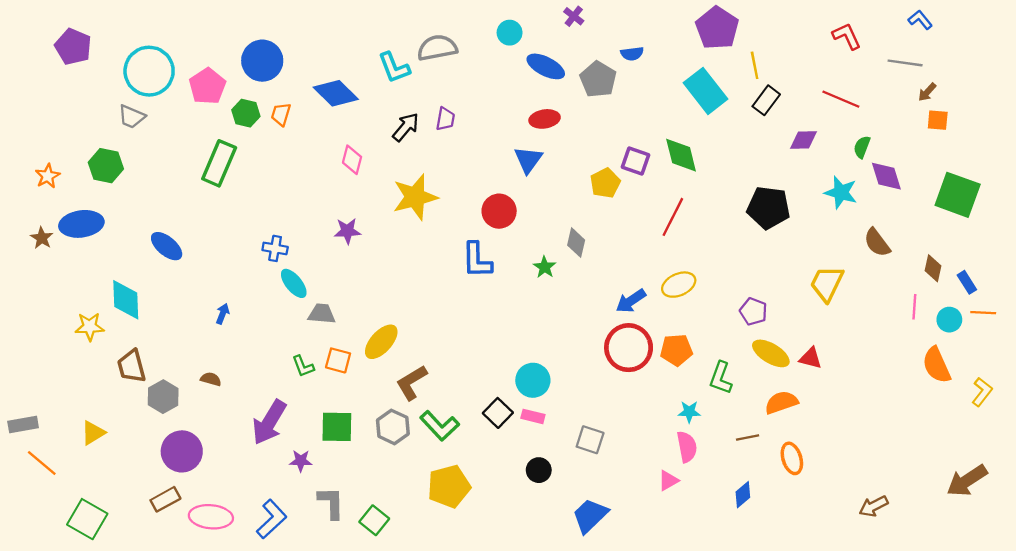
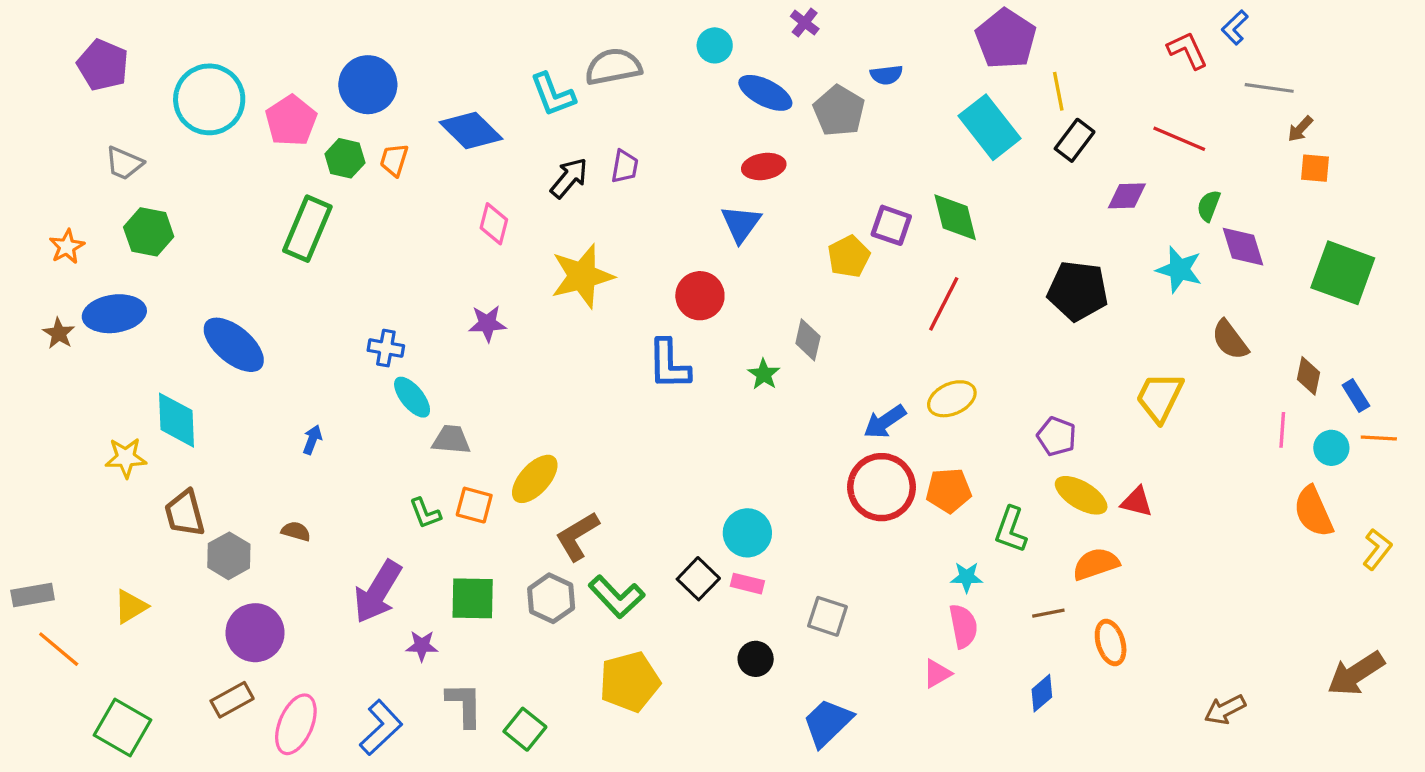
blue L-shape: (920, 20) -> (1235, 27), moved, turned -95
gray trapezoid: (132, 117) -> (124, 163), moved
blue ellipse: (167, 246) -> (234, 345), size x1.4
pink ellipse: (211, 517) -> (296, 724), turned -72

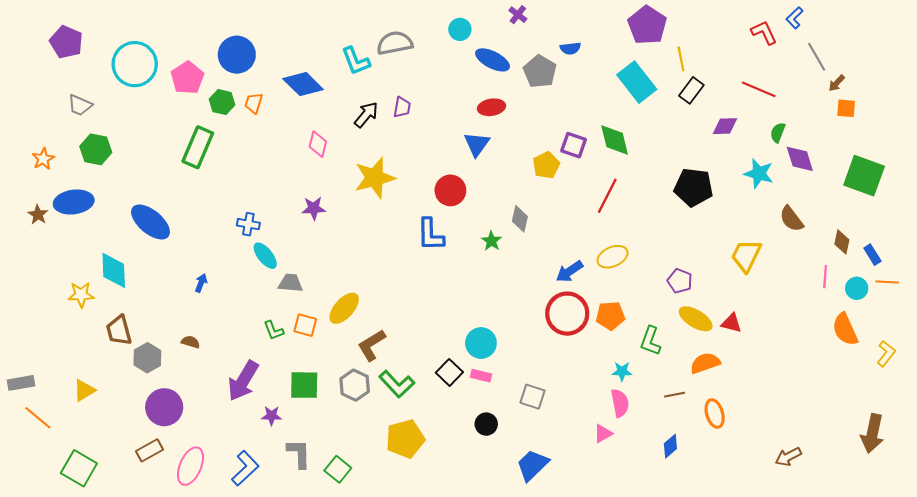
gray line: (1269, 88) -> (817, 57), turned 52
brown arrow: (1356, 674) -> (872, 434), turned -45

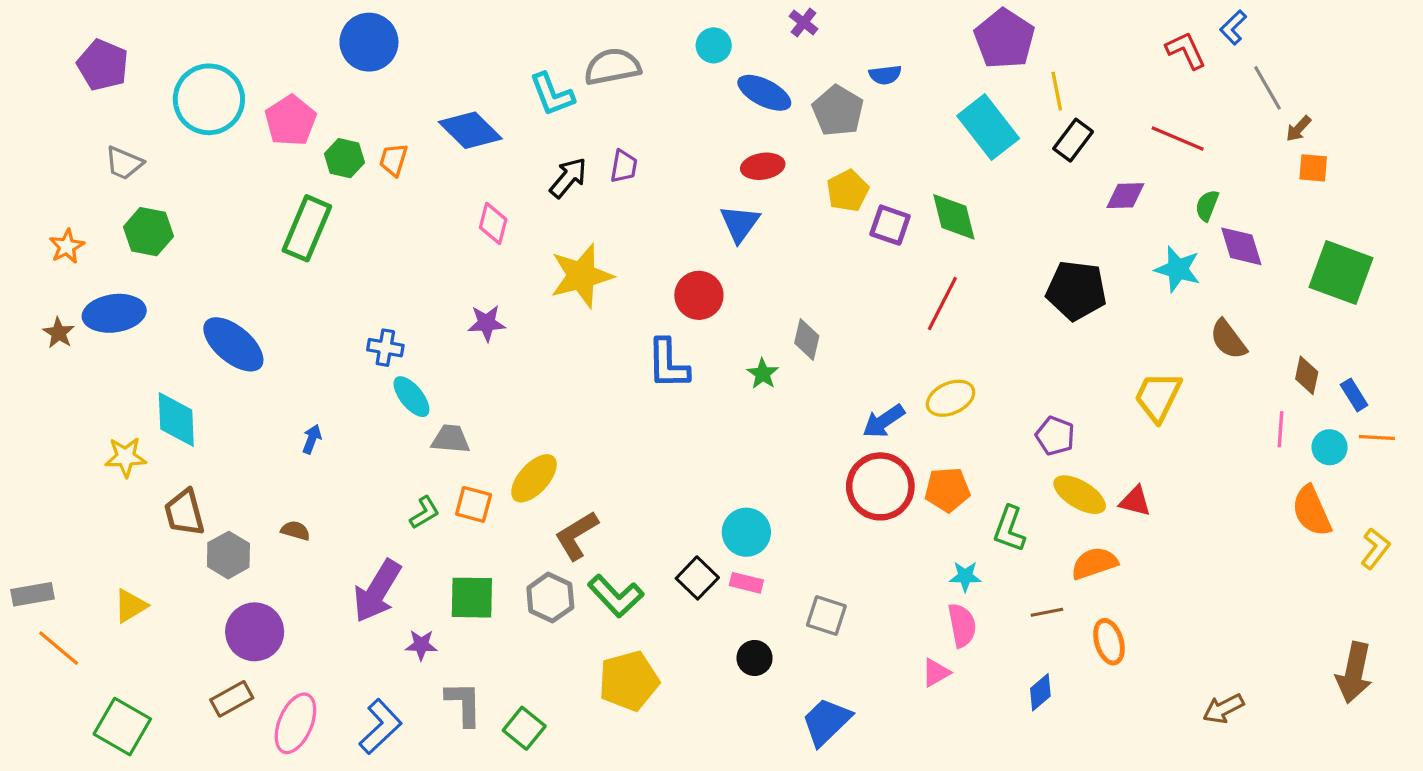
blue circle: (237, 55) -> (369, 42), moved
yellow pentagon: (546, 165) -> (848, 191), moved
green L-shape: (274, 330) -> (425, 513), turned -100

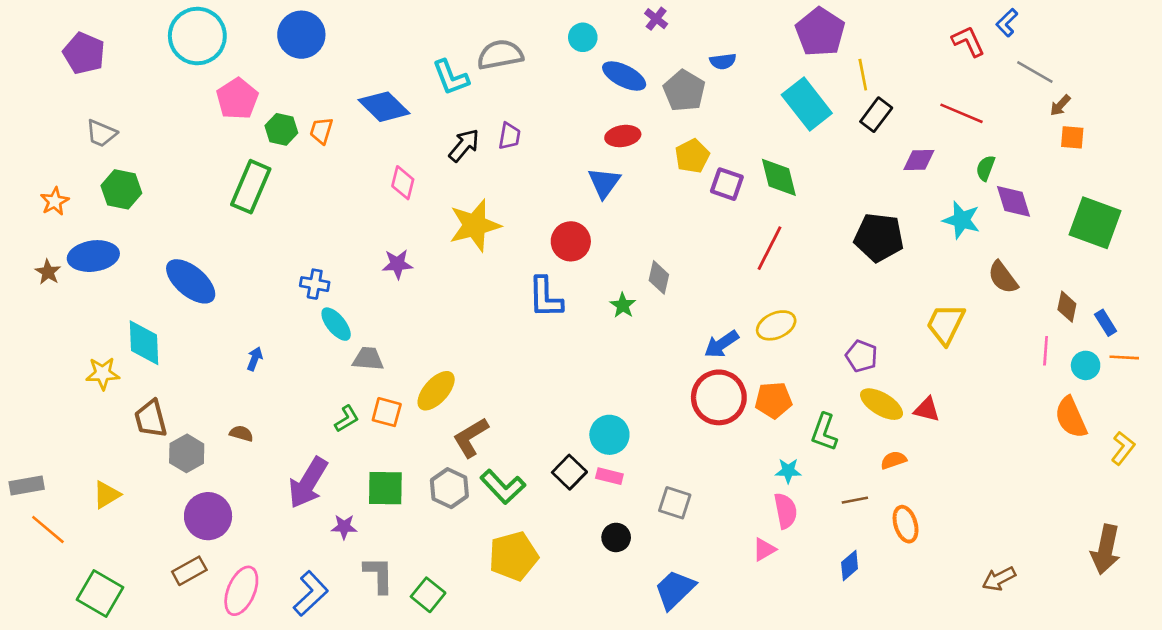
gray line: (1267, 88) -> (1035, 72), turned -30
cyan circle: (209, 99) -> (197, 36), moved
orange semicircle: (1094, 563) -> (894, 460), size x0.7

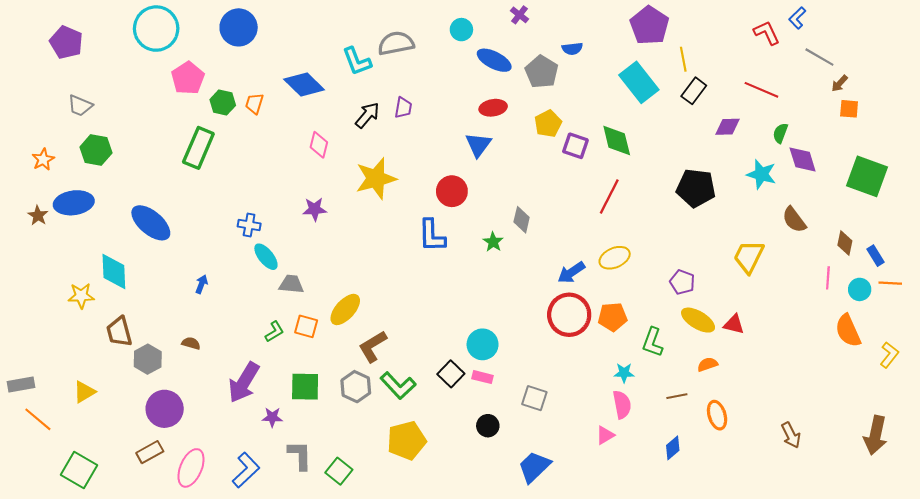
brown arrow: (999, 579) -> (791, 435), moved, turned -90

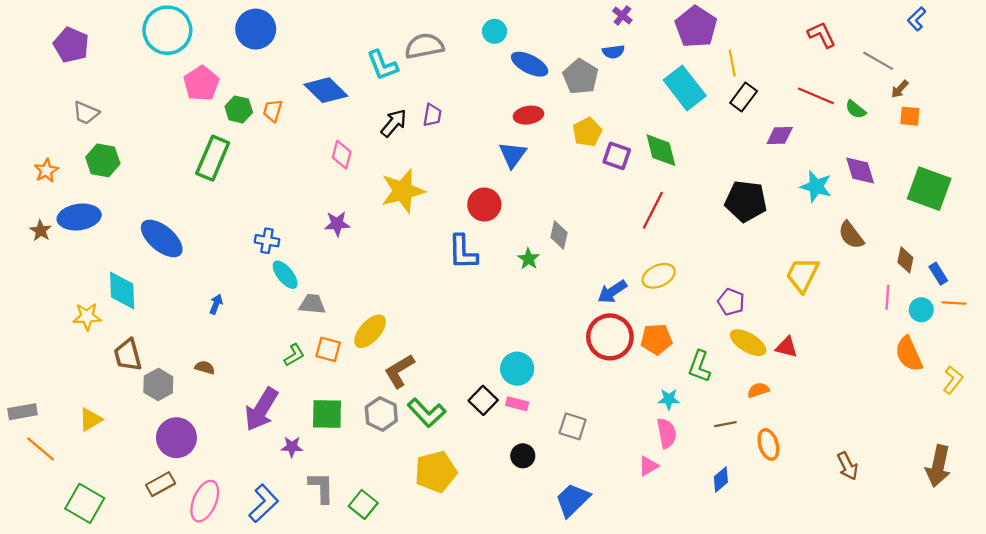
purple cross: (520, 15) -> (622, 15), moved
blue L-shape: (797, 18) -> (917, 19), moved
green semicircle: (780, 133) -> (856, 109), moved, turned -72

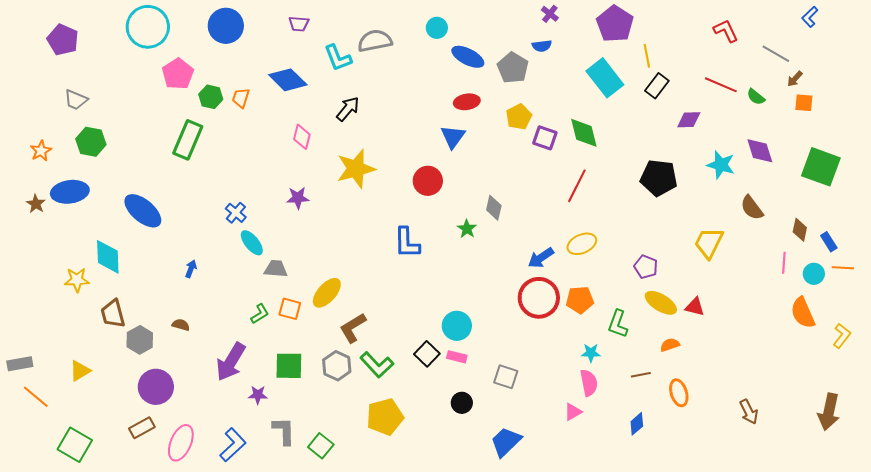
purple trapezoid: (432, 115) -> (299, 24), moved, turned 85
blue cross: (267, 241) -> (236, 213), turned 30
blue L-shape: (463, 252) -> (407, 243), moved

